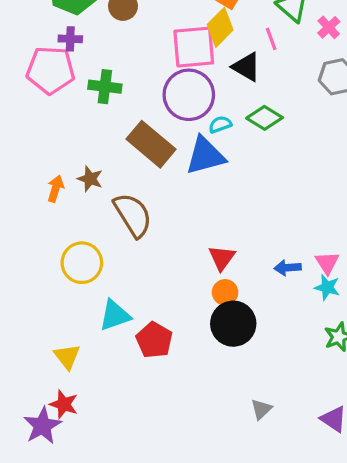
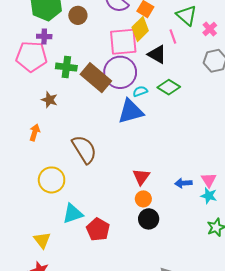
brown rectangle: (151, 144) -> (96, 78), moved
brown star: (90, 179) -> (49, 100), moved
black circle: (233, 324) -> (149, 219), size x0.7

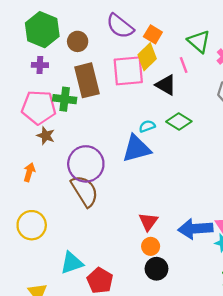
pink pentagon: (32, 57) -> (39, 107), moved
purple circle: (120, 72) -> (86, 164), moved
brown rectangle: (96, 78) -> (87, 80), moved, turned 36
yellow circle: (52, 180) -> (32, 225), moved
blue arrow: (183, 183) -> (195, 229), size x1.8

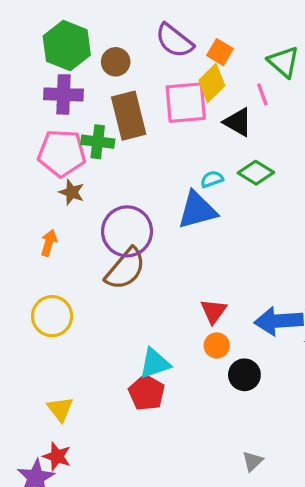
purple cross: (40, 65) -> (63, 94), size x1.6
brown semicircle: (85, 191) -> (125, 269), turned 72
cyan triangle: (72, 263) -> (155, 363), moved
black circle: (156, 269) -> (244, 375), moved

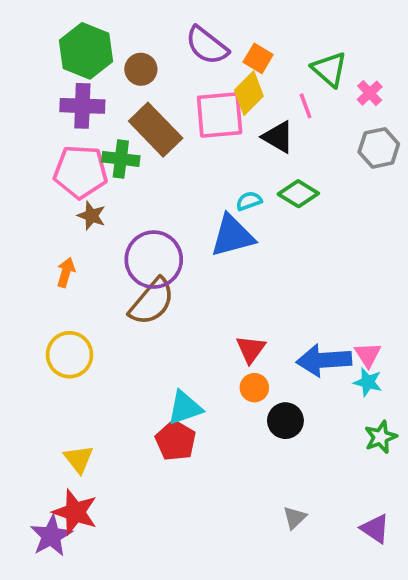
brown rectangle: (129, 116) -> (156, 130), turned -30
red star: (57, 456) -> (75, 512), size x1.4

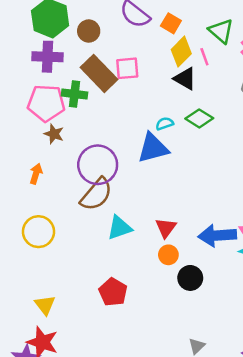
yellow diamond: (249, 93) -> (181, 52), moved
pink square: (220, 115) -> (127, 68), moved, size x0.7
cyan triangle: (185, 408) -> (120, 228), moved

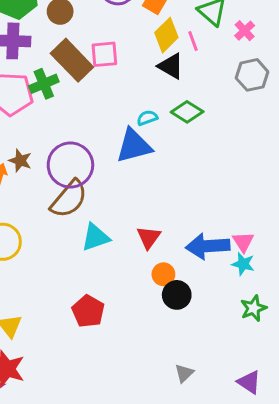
green cross: (75, 94) -> (44, 84), turned -30
brown star: (54, 134) -> (20, 161), moved
orange circle: (168, 255) -> (163, 274), moved

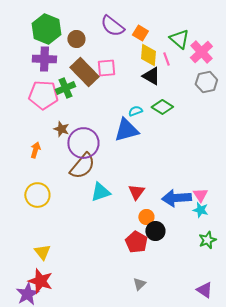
pink cross: (245, 31) -> (201, 52), size x1.6
yellow diamond: (166, 35) -> (148, 55), turned -40
brown star: (20, 161) -> (61, 129), moved
red pentagon: (88, 311) -> (136, 242), moved
gray triangle: (184, 373) -> (139, 284), moved

